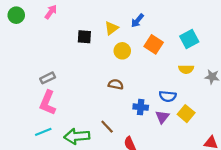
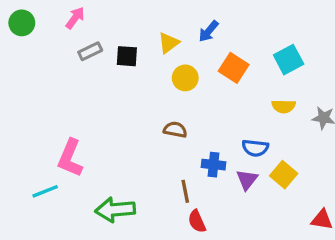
gray rectangle: (48, 78) -> (90, 51), moved
brown line: (107, 127) -> (185, 191), moved, turned 32
cyan line: (43, 132) -> (45, 191), moved

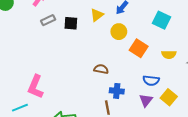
cyan square: (289, 60) -> (162, 20), moved, turned -36
orange square: (234, 68) -> (139, 48), moved
yellow circle: (185, 78) -> (119, 32), moved
blue cross: (214, 165) -> (117, 91), moved

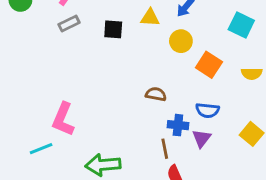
yellow triangle: (97, 15) -> (150, 18), turned 40
gray rectangle: (48, 20) -> (69, 23), moved
blue semicircle: (151, 81) -> (207, 110), moved
purple triangle: (146, 100) -> (202, 138), moved

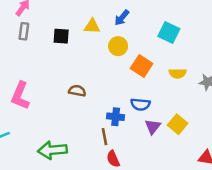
gray rectangle: (69, 23) -> (24, 31), turned -56
brown semicircle: (156, 94) -> (77, 91), moved
pink L-shape: (63, 119) -> (20, 96), moved
purple triangle: (202, 138) -> (153, 127), moved

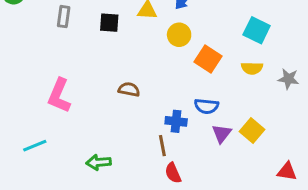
cyan square: (169, 32) -> (257, 30), moved
green arrow: (52, 150) -> (99, 162), size x0.7

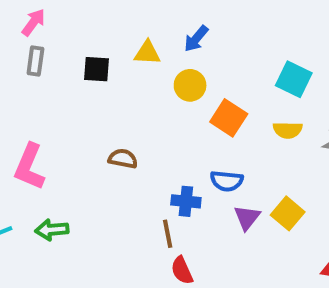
green arrow: (99, 162) -> (52, 230), moved

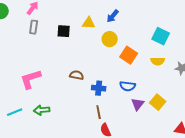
pink L-shape: (29, 167) -> (31, 79), turned 50
blue cross: (186, 201) -> (99, 88), moved

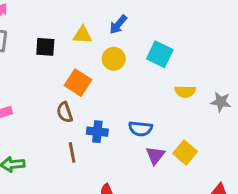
cyan square: (161, 36) -> (160, 54), moved
orange square: (129, 55) -> (78, 83), moved
brown semicircle: (77, 75) -> (65, 112), turned -120
brown line: (99, 112) -> (72, 152), moved

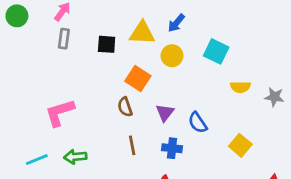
yellow triangle: (82, 35) -> (142, 33), size x1.4
blue semicircle: (140, 129) -> (198, 123), turned 50
blue cross: (97, 132) -> (172, 148), moved
purple triangle: (155, 155) -> (165, 113), moved

